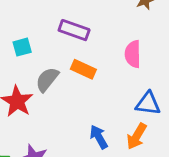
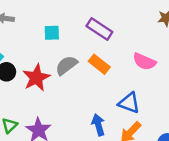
pink semicircle: (133, 54) -> (144, 62), turned -80
blue triangle: (148, 103) -> (129, 103), moved

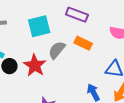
cyan square: (52, 33) -> (39, 26), size x1.6

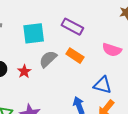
red star: (35, 65) -> (24, 71), size x0.6

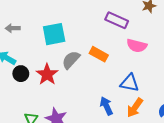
purple rectangle: (72, 27) -> (117, 20), moved
red star: (24, 71) -> (47, 74), size x1.5

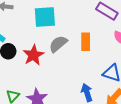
orange rectangle: (99, 54) -> (86, 42), turned 54

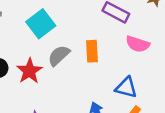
cyan square: (45, 17) -> (41, 24), turned -30

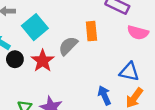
cyan square: (41, 24) -> (35, 27), moved
orange rectangle: (92, 51) -> (91, 31), moved

